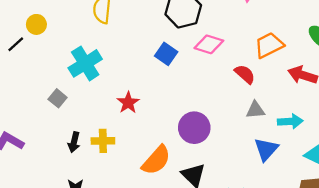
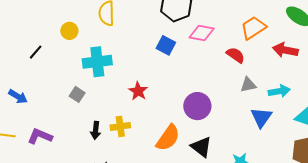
yellow circle: (36, 24) -> (69, 31), moved
cyan cross: (85, 63) -> (97, 62), turned 32

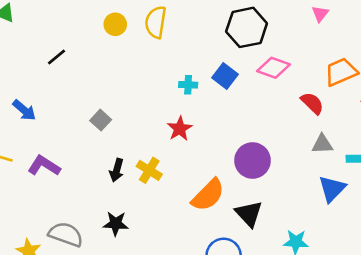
yellow circle: (69, 31) -> (115, 24), moved
cyan cross: (97, 62) -> (188, 85), moved, size x0.5
yellow cross: (120, 126) -> (149, 170), turned 30

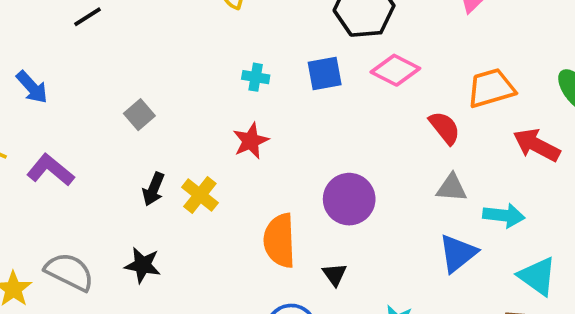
blue square: (225, 76) -> (325, 74), turned 35
cyan cross: (188, 85) -> (256, 77), moved
orange semicircle: (208, 195) -> (280, 241), turned 126
black triangle: (249, 214) -> (335, 274), size x0.6

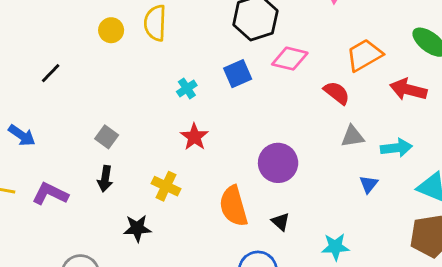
cyan cross: (256, 77) -> (187, 88), turned -30
black arrow: (153, 189) -> (105, 179), moved
blue triangle: (458, 253) -> (369, 184), size x0.6
black star: (143, 265) -> (137, 228), moved

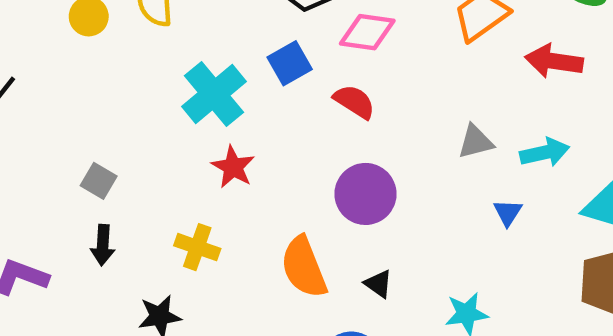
cyan cross: (187, 88) -> (214, 94), size x2.0
red semicircle: (337, 93) -> (354, 102), moved

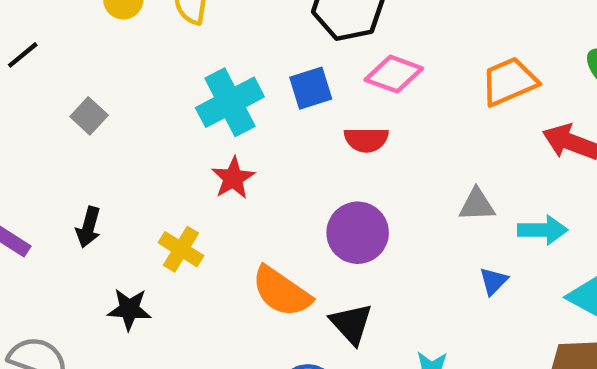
red semicircle: (354, 102) -> (366, 140), turned 135
gray square: (99, 181) -> (89, 116), moved
orange semicircle: (304, 267) -> (281, 292), turned -46
black triangle: (378, 284) -> (351, 324), size x1.5

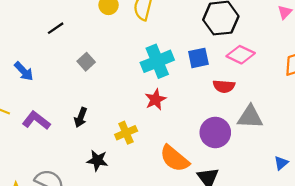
gray triangle: (477, 205) -> (250, 117), moved, size x1.4
yellow cross: (181, 249) -> (126, 133), turned 30

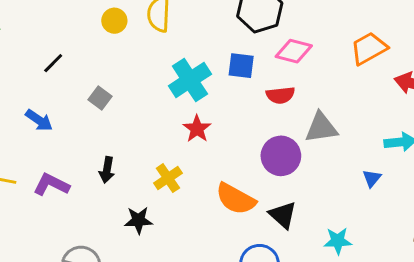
blue square: (198, 58) -> (241, 66), turned 30
blue arrow: (24, 71) -> (39, 120), moved

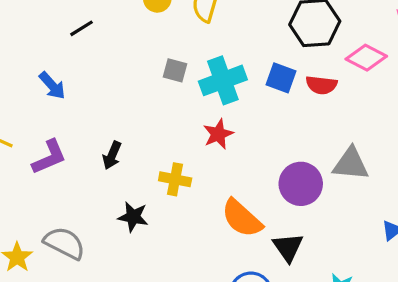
pink diamond: (294, 51) -> (366, 58), moved
red semicircle: (280, 95) -> (321, 85), moved
gray square: (100, 98) -> (175, 70), moved, turned -35
yellow cross: (168, 178) -> (175, 179), turned 32
purple L-shape: (51, 185) -> (49, 157), turned 117

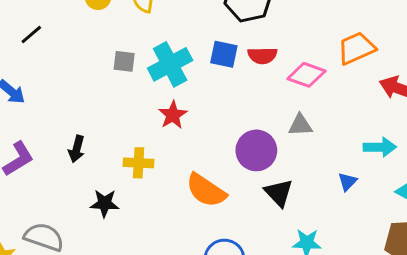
pink diamond: (366, 58) -> (306, 75), moved
gray triangle: (351, 164) -> (300, 125), size x0.7
black triangle: (288, 247) -> (279, 193), moved

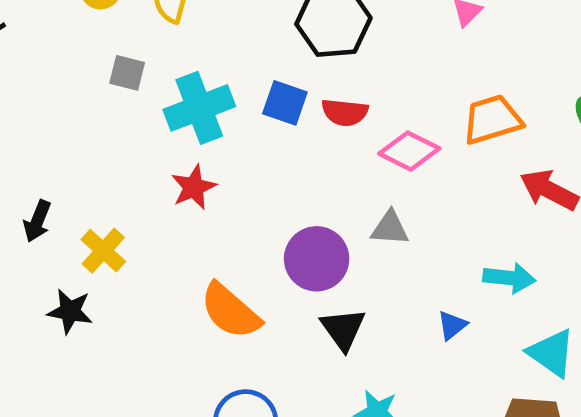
gray square: (124, 61) -> (127, 73), moved
yellow cross: (139, 163) -> (103, 251), moved, turned 32

